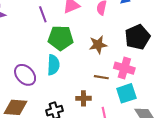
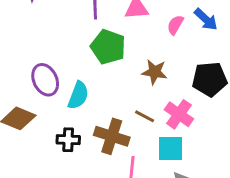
cyan semicircle: (53, 65) -> (78, 95), moved
brown cross: (83, 98) -> (112, 136), size x1.6

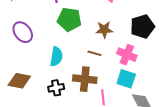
purple ellipse: (45, 80) -> (23, 32), moved
brown line: (145, 116) -> (94, 53), moved
cyan square: (171, 149) -> (126, 79), turned 30

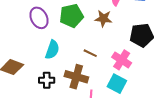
green pentagon: (69, 19) -> (71, 16), turned -30
brown star: (104, 30) -> (103, 18), moved
purple ellipse: (23, 32) -> (39, 18), moved

